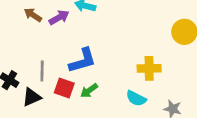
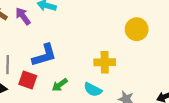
purple arrow: (59, 17) -> (23, 16), turned -96
green arrow: (89, 91) -> (60, 85), moved

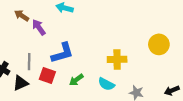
purple arrow: (23, 16) -> (39, 27), moved
yellow circle: (137, 29) -> (159, 44), moved

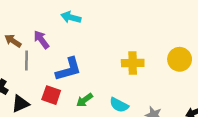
brown arrow: (22, 15) -> (13, 41), moved
yellow cross: (117, 59) -> (133, 63), moved
gray line: (29, 62) -> (26, 61), moved

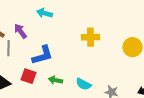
yellow cross: (133, 63) -> (90, 37), moved
green arrow: (85, 100) -> (55, 80), turned 48

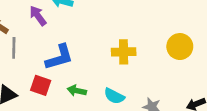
purple arrow: (20, 31) -> (38, 16), moved
yellow cross: (90, 37) -> (124, 52), moved

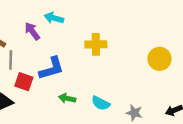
yellow cross: (124, 52) -> (96, 44), moved
red square: (41, 85) -> (24, 82), moved

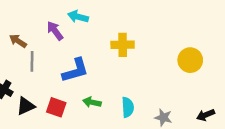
red square: (24, 82) -> (56, 107), moved
cyan semicircle: (101, 103) -> (128, 107), turned -120

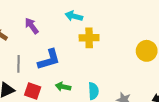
cyan arrow: (78, 17) -> (74, 16), moved
gray line: (32, 61) -> (18, 64), moved

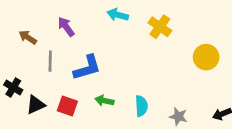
yellow cross: (89, 38) -> (160, 27), moved, turned 36
gray line: (18, 64) -> (50, 61), moved

